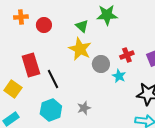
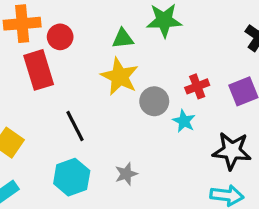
orange cross: (21, 17) -> (22, 24), size x1.5
green triangle: (82, 26) -> (123, 39), turned -48
red rectangle: (31, 65) -> (39, 70), moved

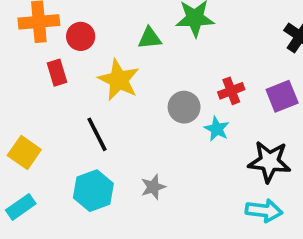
red rectangle: (39, 70) -> (57, 73), size x0.6
yellow star: (120, 76) -> (119, 80), moved

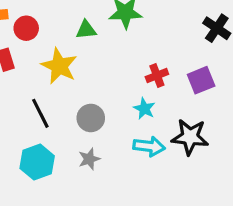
gray circle: (184, 107) -> (91, 118), moved
cyan arrow: (264, 211) -> (149, 146), moved

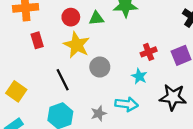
red circle: (26, 28) -> (71, 17), moved
gray circle: (91, 118) -> (100, 67), moved
cyan arrow: (149, 146) -> (127, 104), moved

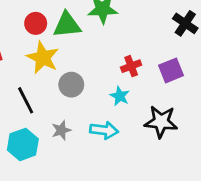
green triangle: (96, 18) -> (67, 25), size x1.5
gray star: (99, 113) -> (61, 130), moved

